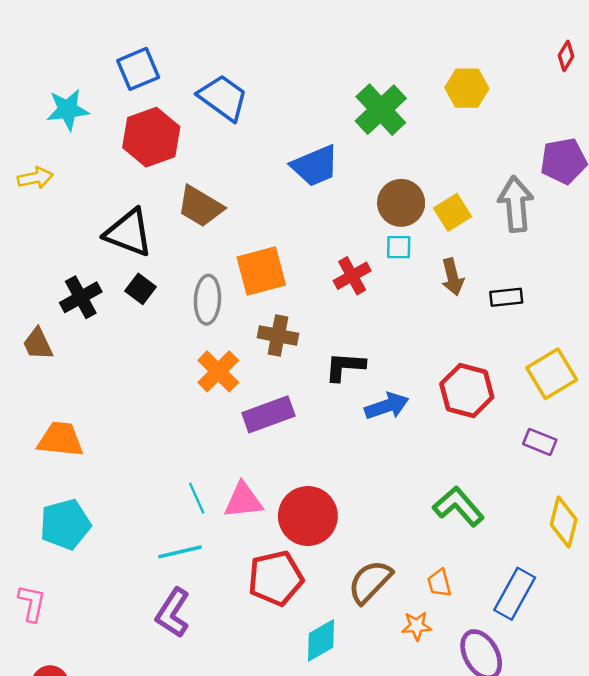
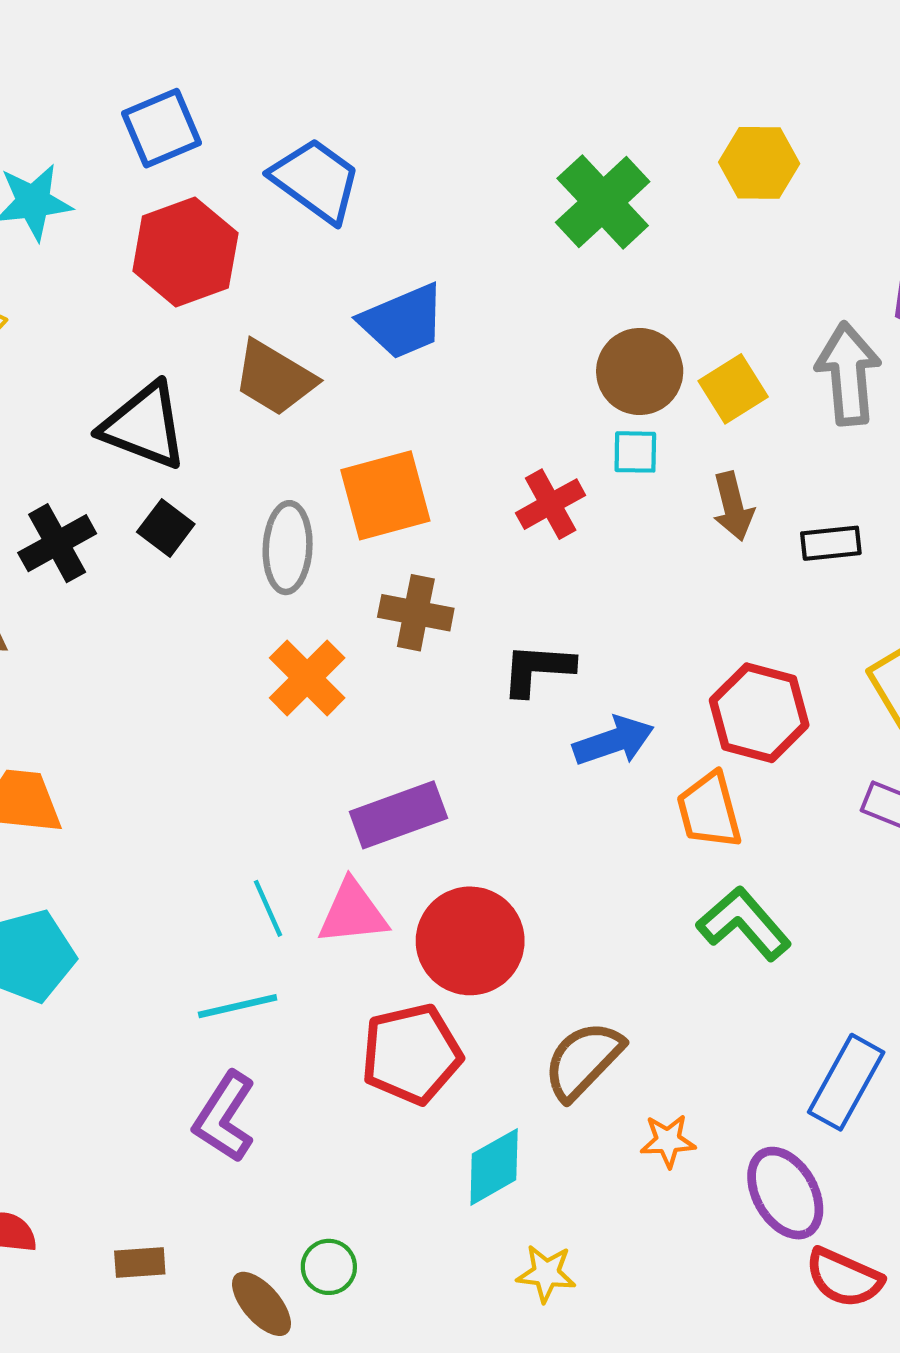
blue trapezoid: (315, 166) -> (403, 322), moved
purple rectangle: (268, 414) -> (398, 815), moved
orange trapezoid: (439, 583) -> (709, 811), moved, size x1.5

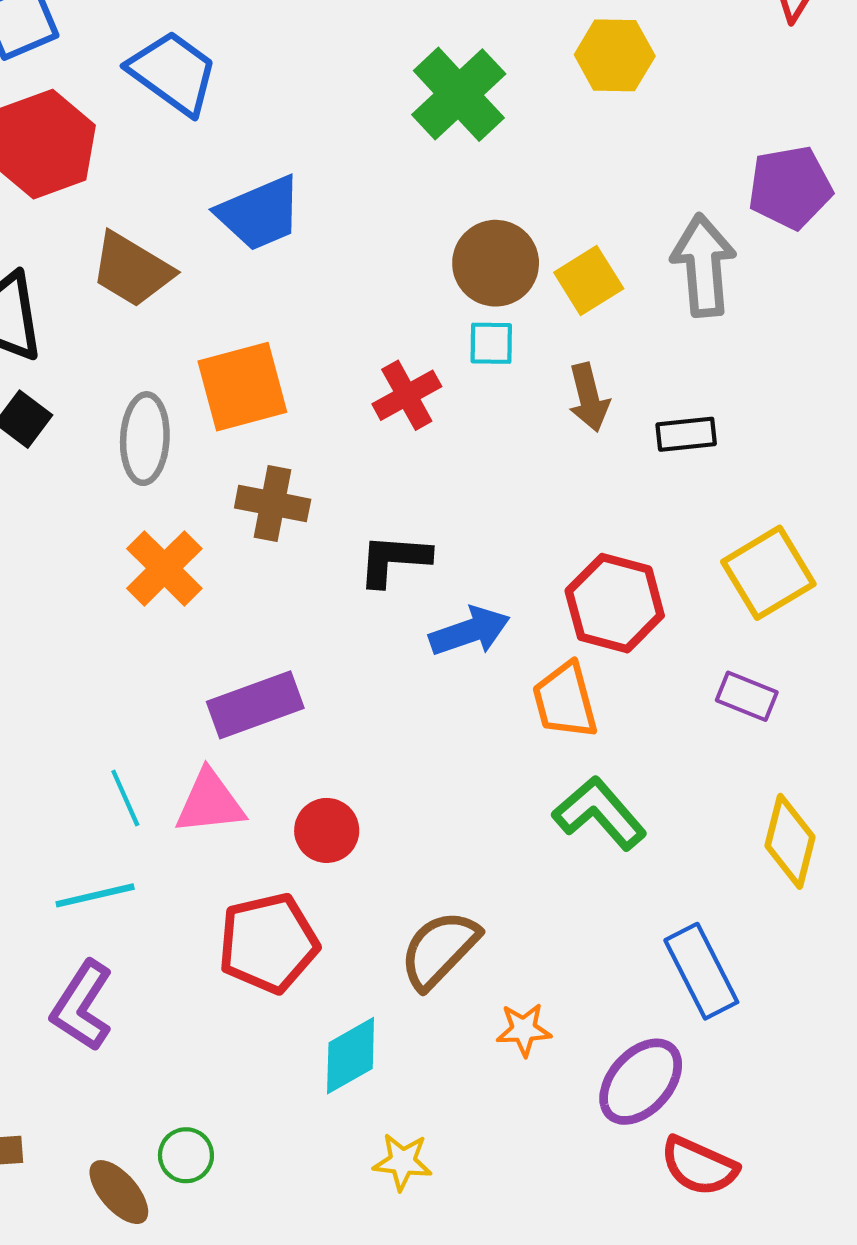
red circle: (470, 941) -> (327, 830), size x0.6
blue rectangle: (846, 1082) -> (701, 971), turned -56
purple ellipse: (785, 1193) -> (641, 1082), turned 72

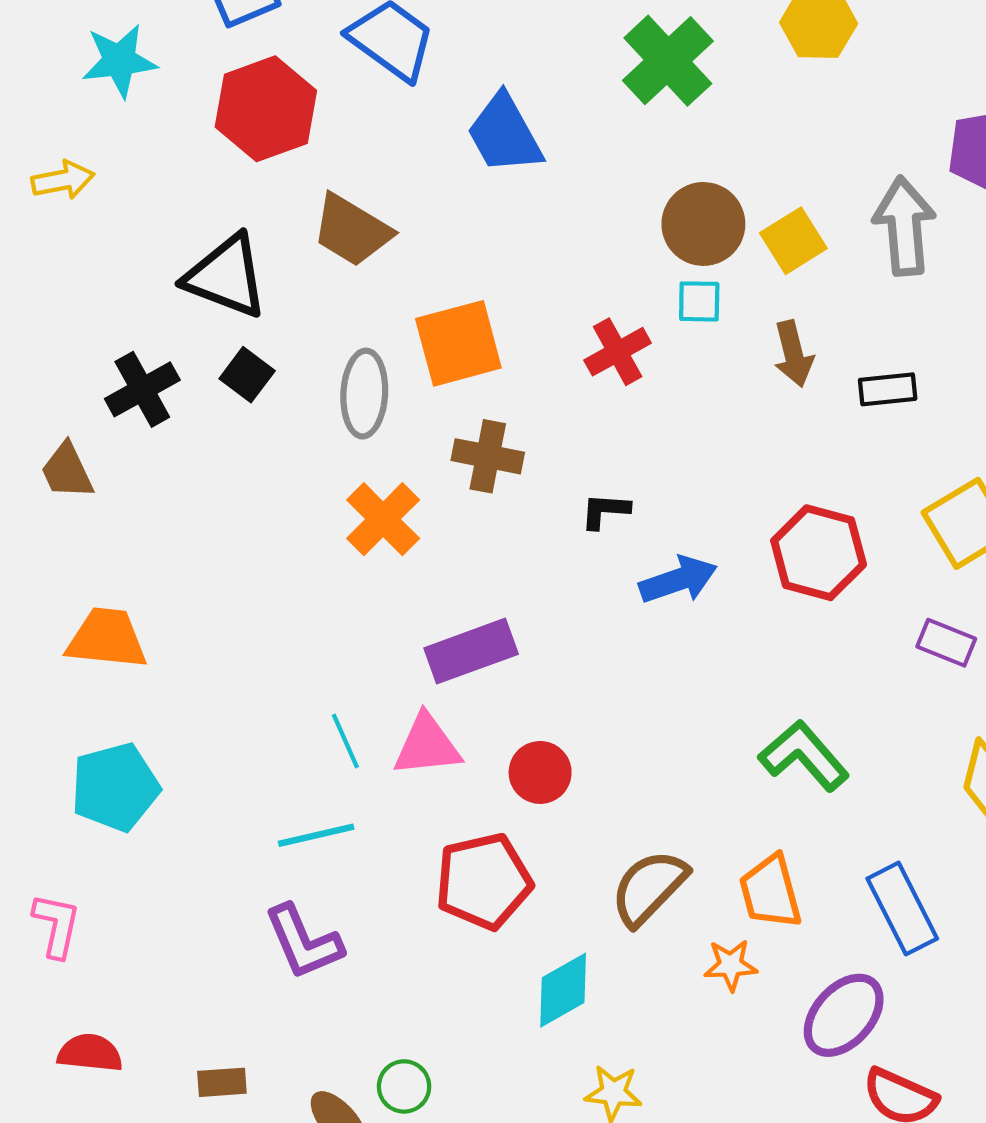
blue trapezoid: (260, 213) -> (505, 134), moved, turned 84
black L-shape: (394, 560) -> (605, 511), size x0.7
orange trapezoid: (565, 701) -> (770, 892), moved
purple L-shape: (82, 1006) -> (304, 942), turned -56

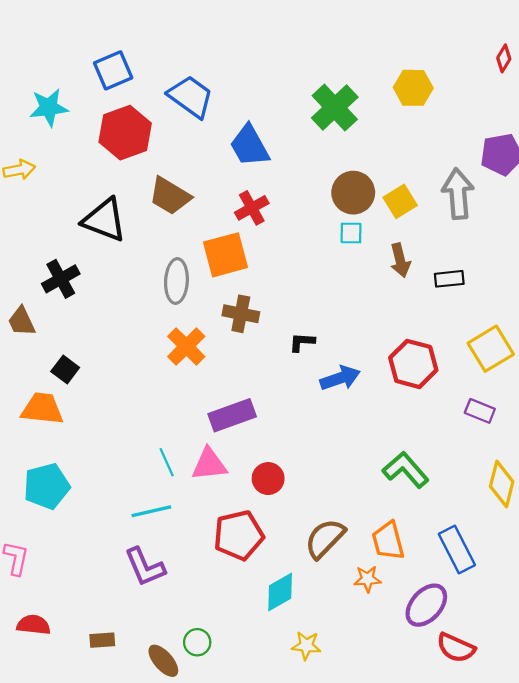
red cross: (618, 352) -> (252, 208), moved
black square: (247, 375) -> (65, 369), moved

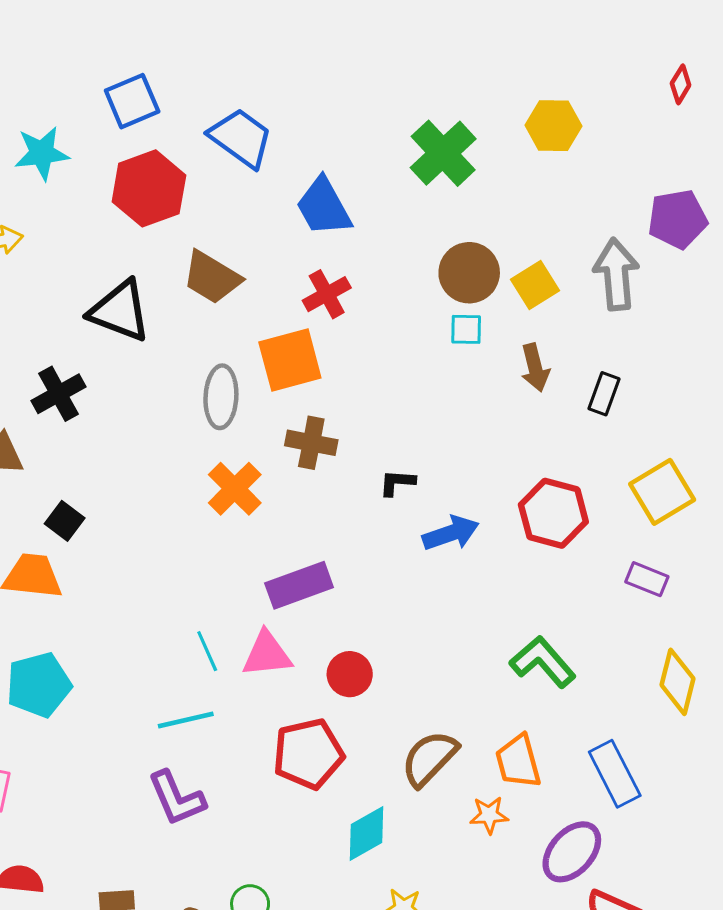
black rectangle: (449, 279) -> (604, 394), turned -64

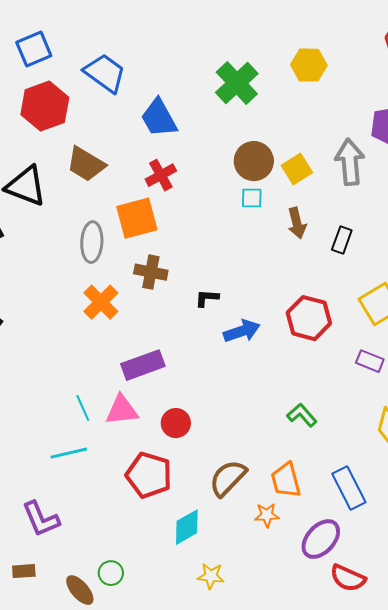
green L-shape: (543, 662) -> (302, 415), size x0.7
red pentagon: (308, 754) -> (149, 475), turned 30
purple L-shape: (177, 798) -> (41, 519), moved

